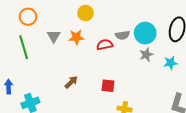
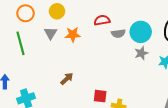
yellow circle: (86, 13) -> (57, 11), moved
red semicircle: (105, 45) -> (102, 20), moved
red square: (108, 86) -> (100, 96), moved

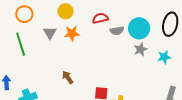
yellow circle: (57, 11) -> (66, 11), moved
brown arrow: (67, 79) -> (68, 77), turned -80

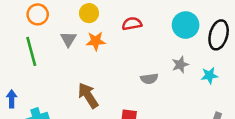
cyan circle: (139, 28) -> (186, 25), moved
gray semicircle: (117, 31) -> (149, 79), moved
brown arrow: (68, 77) -> (88, 95), size x1.5

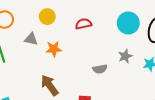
gray triangle: (68, 39) -> (31, 39), turned -48
orange star: (96, 41) -> (54, 49), moved

